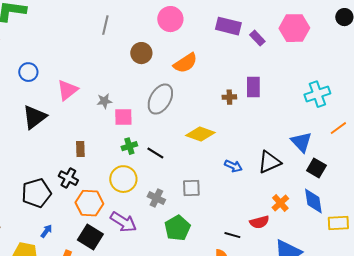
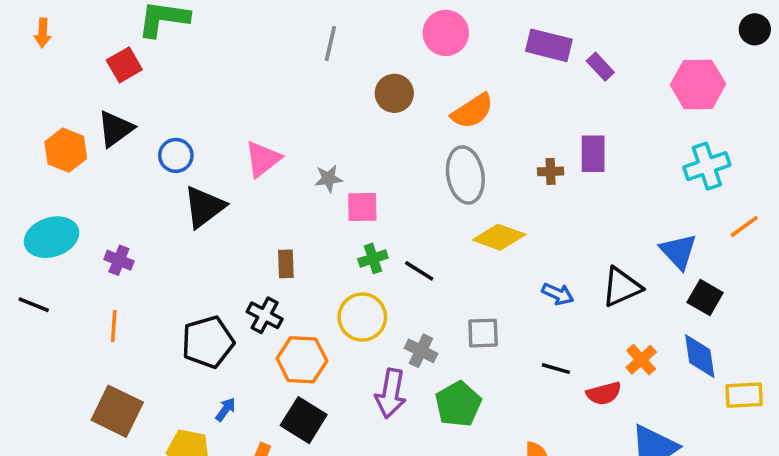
pink hexagon: (294, 28) -> (698, 84), moved
blue circle: (28, 72) -> (176, 155), moved
gray ellipse: (160, 99) -> (465, 175), moved, turned -40
purple arrow: (123, 222) -> (391, 393), moved, turned 68
black line: (232, 235) -> (556, 369), moved

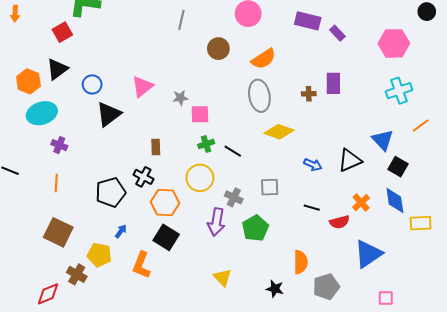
cyan ellipse: (52, 237) -> (42, 113), moved

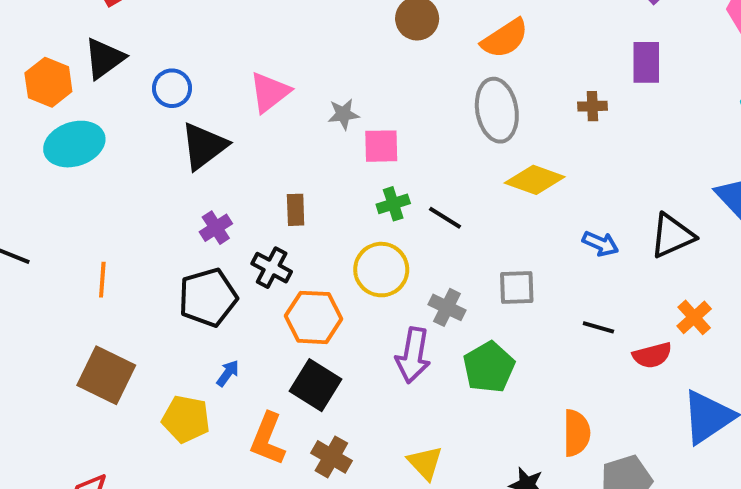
purple rectangle: (333, 83) -> (646, 62), moved
purple cross: (59, 145) -> (216, 228), moved, turned 35
brown cross: (77, 274) -> (331, 457), moved

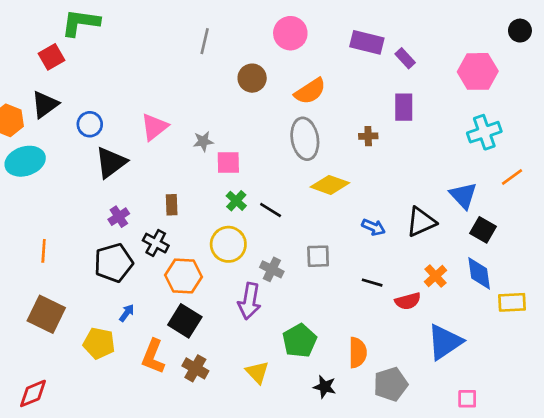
green cross: (393, 204) -> (236, 201), turned -30
green pentagon: (489, 367) -> (300, 341), moved

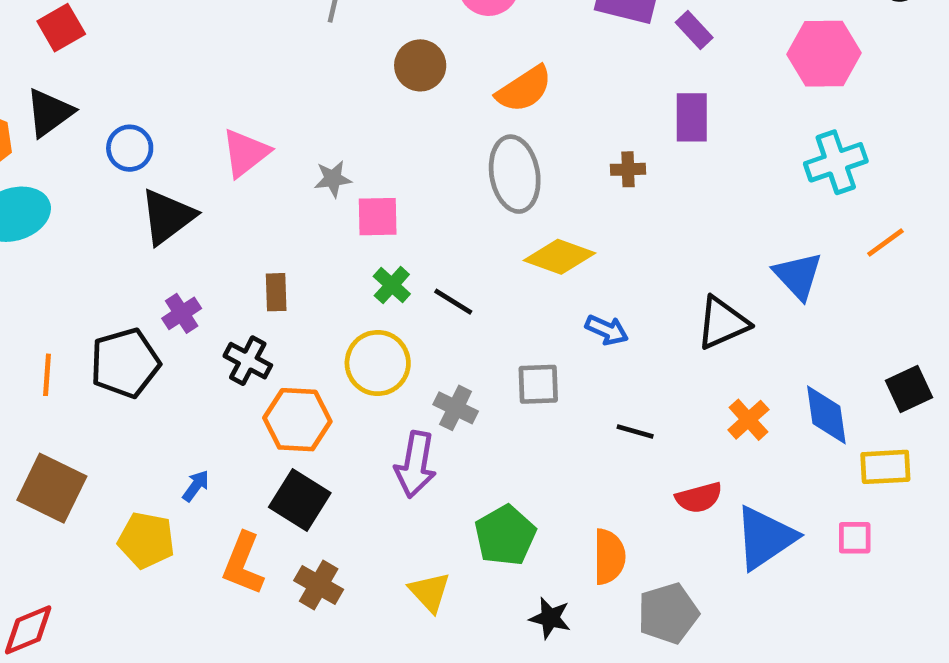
blue arrow: (373, 227) -> (607, 330), moved
black square: (483, 230) -> (909, 389), moved, turned 35
black pentagon: (114, 263) -> (125, 363), moved
red semicircle: (408, 301) -> (699, 498), moved
pink square: (467, 399) -> (855, 538), moved

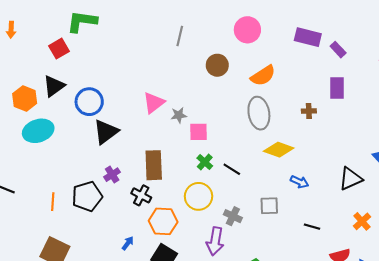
blue circle: (130, 148) -> (89, 102), size x1.4
pink triangle: (245, 153) -> (154, 103), moved
brown rectangle: (276, 292) -> (154, 165), size x1.8
blue arrow: (196, 486) -> (128, 243), moved

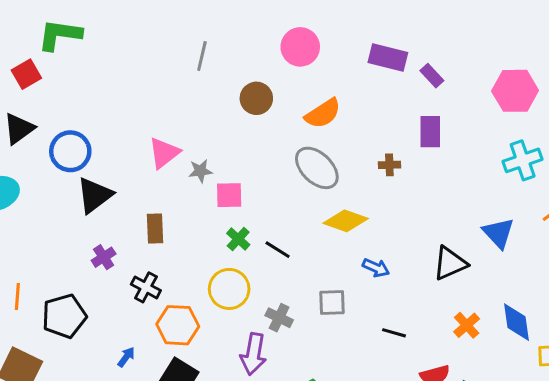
gray ellipse: (259, 113) -> (317, 168), turned -36
brown rectangle: (154, 165) -> (155, 228), moved, size x0.7
black pentagon: (87, 196) -> (64, 316), moved

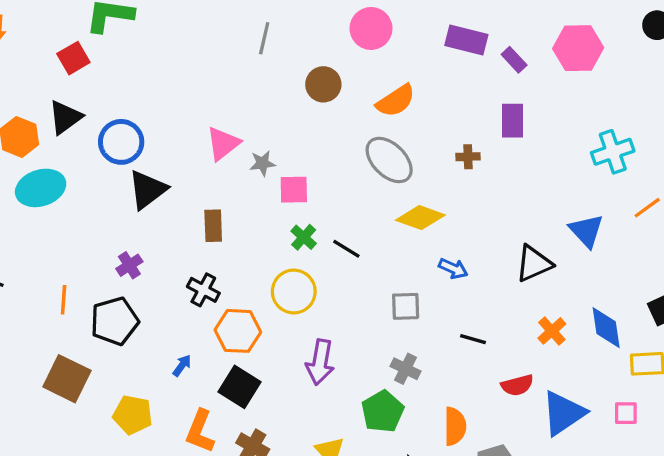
pink hexagon: (515, 91) -> (578, 48), moved
purple cross: (104, 257) -> (129, 265), moved
gray cross: (279, 318) -> (406, 369), moved

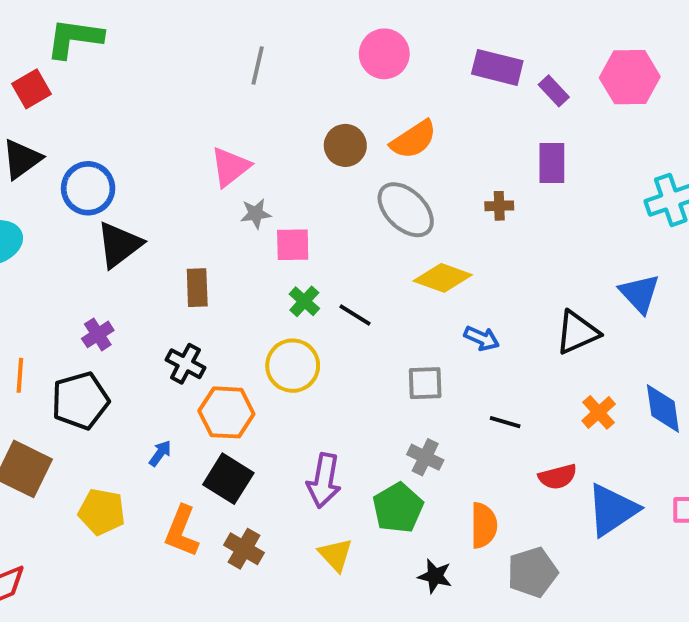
brown circle: (323, 84) -> (345, 145), moved
pink triangle: (223, 144) -> (230, 167), moved
purple arrow: (320, 362) -> (324, 481), moved

